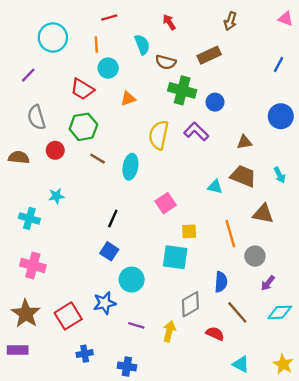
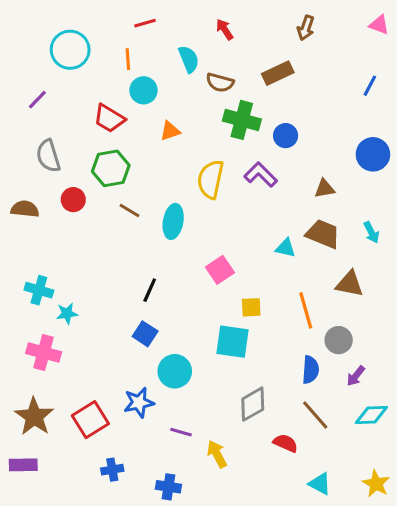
cyan star: (56, 196) -> (67, 314), moved
blue semicircle: (221, 282) -> (311, 370), moved
yellow arrow: (169, 331) -> (217, 454), moved, turned -42

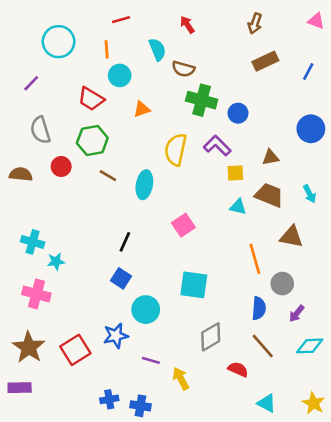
brown rectangle: (278, 73) -> (265, 61), moved
yellow square: (251, 307) -> (235, 173), moved
blue cross: (112, 470) -> (109, 399), moved

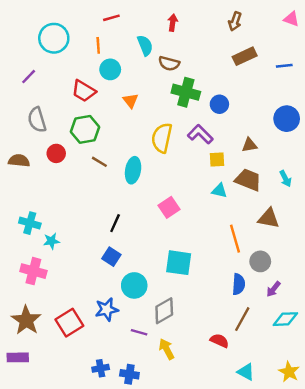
red arrow: (187, 25) -> (173, 23), turned 42
blue line: (308, 72) -> (284, 66), turned 56
orange triangle: (142, 109) -> (131, 101), turned -49
gray diamond: (211, 337) -> (164, 311), moved
brown line: (263, 346) -> (242, 319), turned 70

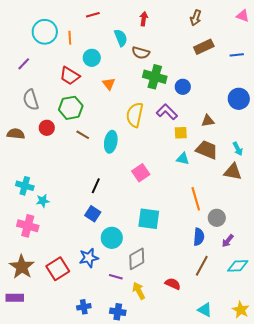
orange line: (98, 45) -> (70, 38), moved
brown triangle: (269, 218) -> (233, 172), moved
red semicircle: (219, 341) -> (173, 284), moved
blue cross: (129, 374) -> (118, 312), moved

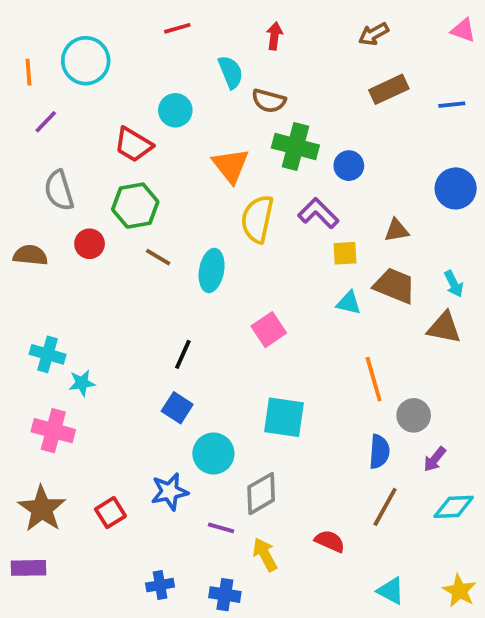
brown arrow: (196, 18) -> (374, 34), turned 42
orange line: (70, 38) -> (28, 72), moved
orange triangle: (109, 84) -> (231, 166), moved, size x1.5
red square: (58, 269) -> (110, 513), size x0.7

